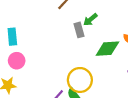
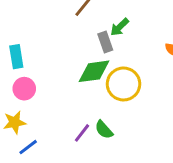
green diamond: (107, 49) -> (94, 71), moved
yellow circle: (80, 80) -> (123, 84), moved

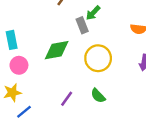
green diamond: (94, 71) -> (57, 50), moved
green semicircle: (104, 130) -> (98, 96), moved

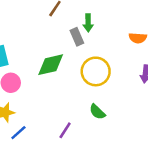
green arrow: (93, 13) -> (88, 23), turned -42
purple line: (67, 99) -> (65, 130), moved

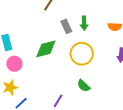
green arrow: (88, 23) -> (84, 23), moved

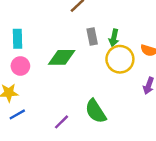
yellow circle: (82, 54) -> (120, 59), moved
green semicircle: (83, 86) -> (96, 111), size x1.5

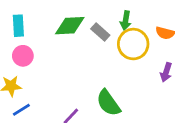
gray rectangle: (92, 36) -> (100, 32), moved, turned -35
green diamond: (62, 57) -> (70, 26), moved

